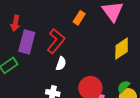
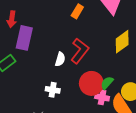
red L-shape: (56, 41) -> (80, 51), moved
green semicircle: (124, 87) -> (107, 83), moved

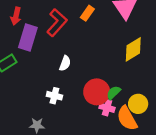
red L-shape: (80, 51) -> (57, 23), moved

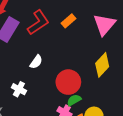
yellow diamond: (133, 49) -> (102, 65), turned -30
red circle: (97, 92) -> (68, 82), moved

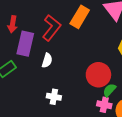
orange rectangle: (68, 21) -> (80, 17), size x1.5
white semicircle: (36, 62) -> (47, 60), moved

